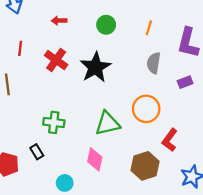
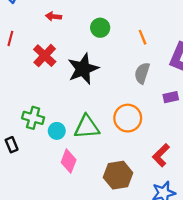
orange line: (149, 28) -> (143, 37), turned -48
red L-shape: (170, 140) -> (161, 155), moved
cyan circle: (65, 183) -> (57, 131), moved

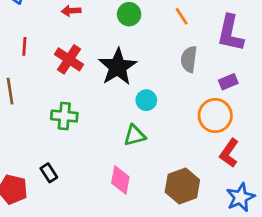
green cross: (33, 118) -> (64, 116), moved
orange circle: (128, 118) -> (215, 116), moved
green triangle: (87, 127) -> (135, 135), size x0.7
cyan circle: (57, 131) -> (146, 100), moved

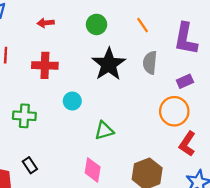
red cross: (69, 59) -> (45, 65), turned -30
black star: (118, 67) -> (109, 64), moved
cyan circle: (146, 100) -> (72, 101), moved
green cross: (64, 116) -> (24, 116), moved

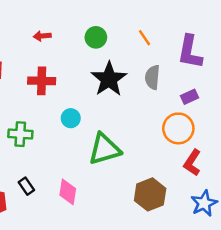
green triangle: (104, 130) -> (104, 149), size x1.6
pink diamond: (93, 170) -> (68, 192), moved

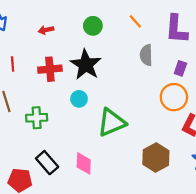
black star: (109, 79) -> (86, 65), moved
purple rectangle: (189, 97) -> (180, 68), turned -40
black rectangle: (26, 186) -> (47, 163), size x1.5

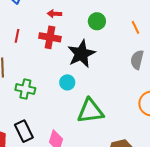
red cross: (50, 69) -> (50, 37), moved

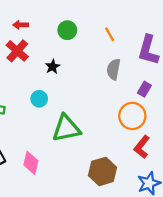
red cross: (50, 37) -> (17, 51), turned 35
black star: (81, 54) -> (53, 67), size x0.5

